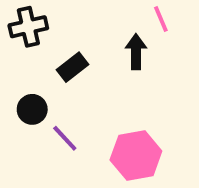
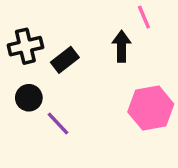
black cross: (28, 27) -> (25, 46), moved
pink hexagon: (136, 156) -> (151, 108), moved

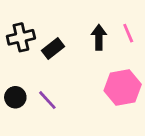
pink line: (144, 17) -> (128, 33), moved
black circle: (29, 98) -> (15, 97), moved

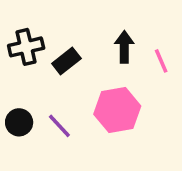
pink line: (128, 33) -> (161, 61), moved
pink hexagon: (123, 88) -> (117, 110), moved

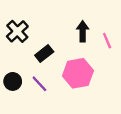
black cross: (26, 47) -> (17, 31), turned -30
black rectangle: (66, 61) -> (44, 54), moved

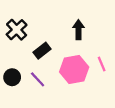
pink line: (107, 41) -> (102, 64), moved

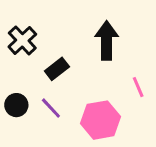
black arrow: (78, 30) -> (107, 40), size x1.4
pink hexagon: (74, 69) -> (100, 120), moved

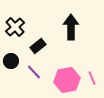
pink line: (138, 87) -> (92, 78), moved
black circle: (16, 105) -> (11, 61), moved

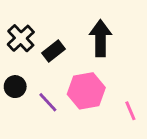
black rectangle: (38, 46) -> (54, 51), moved
pink hexagon: (67, 80) -> (86, 91), moved

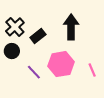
black circle: (15, 87) -> (12, 51), moved
pink line: (130, 111) -> (92, 70), moved

